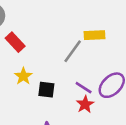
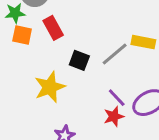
yellow star: (23, 76) -> (50, 87), moved, size x1.5
black square: (46, 90) -> (79, 60), moved

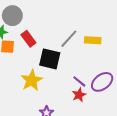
gray line: (115, 54) -> (69, 39), moved
black square: (79, 60) -> (50, 59), size x1.5

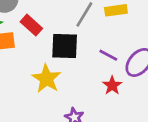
purple line: (79, 81) -> (108, 55), moved

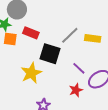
red rectangle: (31, 25) -> (31, 33), turned -35

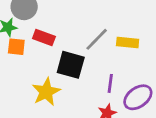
purple line: (79, 68) -> (110, 83), turned 56

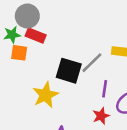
red rectangle: (44, 38) -> (36, 35), moved
gray line: (97, 39) -> (92, 63), moved

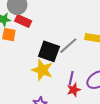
purple line: (105, 89) -> (71, 78), moved
yellow star: (45, 95) -> (42, 70), moved, turned -30

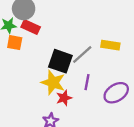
purple line: (71, 78) -> (87, 82), moved
red star: (74, 90) -> (64, 98), moved

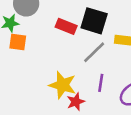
red rectangle: (31, 27) -> (66, 26), moved
black square: (60, 61) -> (94, 21), moved

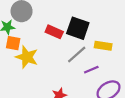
purple line: (101, 83) -> (91, 70), moved, turned 56
yellow star: (63, 85) -> (27, 57), moved

